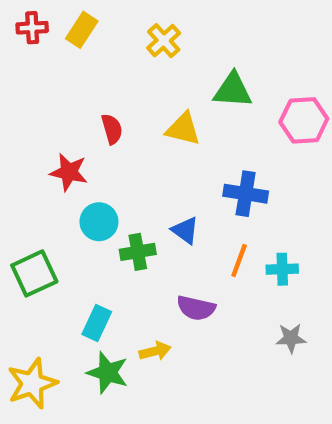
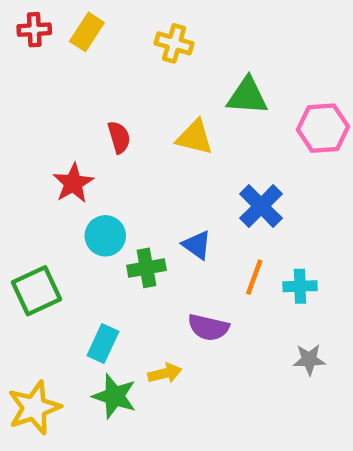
yellow cross: (164, 41) -> (174, 43), turned -32
red star: (69, 172) -> (73, 183), turned 30
blue cross: (246, 194) -> (261, 206), turned 36

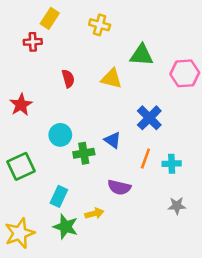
red cross: (34, 30) -> (33, 42), moved
red star: (73, 183) -> (21, 105), moved

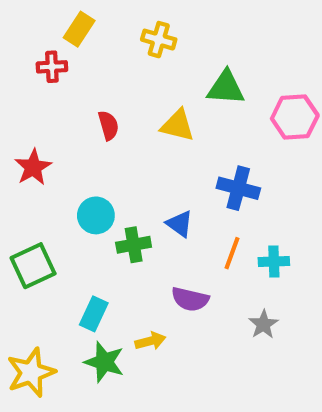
blue cross: (149, 118) -> (238, 188), turned -30
gray star: (177, 206) -> (263, 324), moved, turned -30

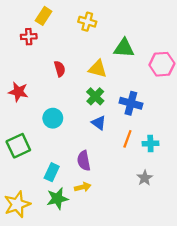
red star: (33, 167) -> (18, 92), turned -30
green cross: (134, 245) -> (95, 96), moved, turned -36
purple semicircle: (190, 299) -> (84, 161), moved, turned 66
green star: (104, 362) -> (57, 199), turned -30

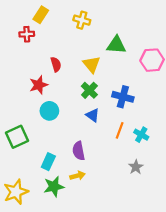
yellow triangle: (98, 69) -> (92, 64), turned 36
red star: (18, 92) -> (39, 85), moved, turned -30
cyan cross: (150, 143) -> (141, 135), turned 32

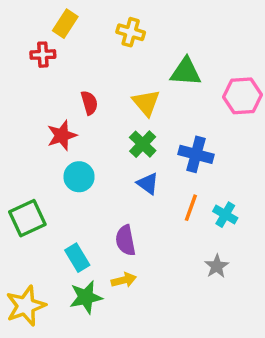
cyan rectangle: (48, 162) -> (77, 258), turned -56

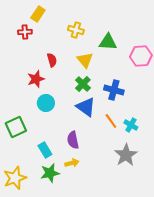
yellow cross: (131, 32) -> (76, 30), moved
blue triangle: (148, 184) -> (86, 107), size x1.5
orange line: (191, 208) -> (111, 121), turned -56
gray star: (217, 266) -> (126, 155), size x1.6

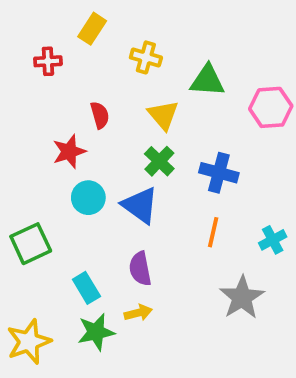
yellow rectangle: (38, 14) -> (92, 29), moved
blue triangle: (86, 107) -> (140, 205), moved
orange line: (111, 121) -> (213, 232), turned 49
cyan cross: (131, 125) -> (273, 240), moved, turned 32

